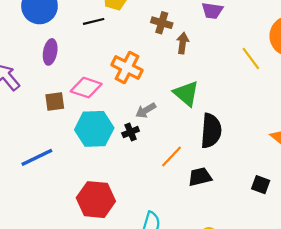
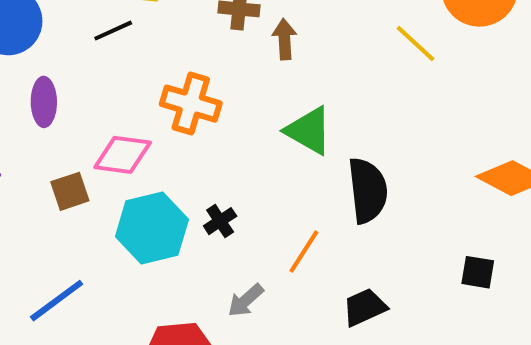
gray arrow: (146, 110) -> (246, 300), moved
black trapezoid: (200, 177) -> (365, 307), moved

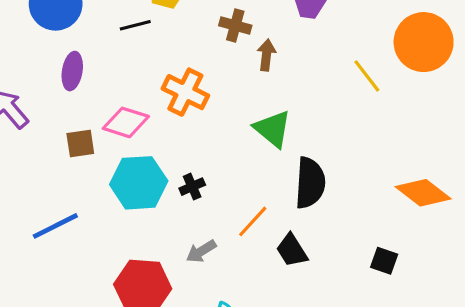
black trapezoid: (365, 307) -> (292, 250), moved, turned -108

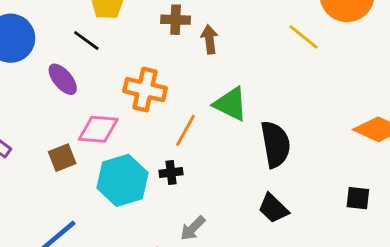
black line: (135, 25) -> (86, 41), turned 64
purple ellipse: (72, 71) -> (63, 79), moved, turned -36
black cross: (192, 187) -> (171, 173), turned 30
orange line: (253, 221) -> (186, 130), moved

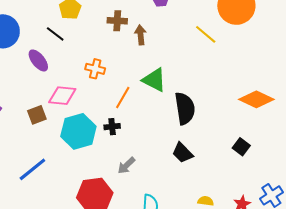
orange cross: (145, 90) -> (95, 69), size x0.7
black square: (358, 198) -> (241, 147), turned 30

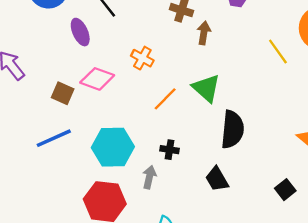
brown square: (37, 115) -> (63, 93), turned 30
black cross: (112, 127) -> (170, 150), moved
cyan hexagon: (78, 131) -> (113, 147), moved
gray arrow: (126, 165) -> (149, 177), turned 132
blue line: (32, 169) -> (54, 138), moved

